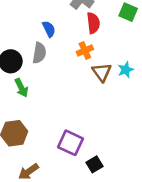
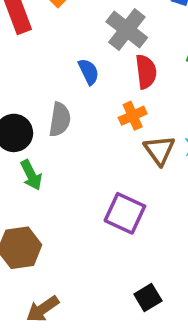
blue semicircle: (49, 29) -> (89, 72), moved
purple square: (71, 143) -> (125, 213), moved

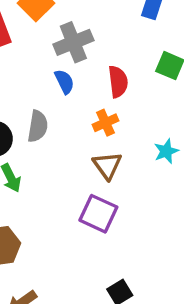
gray cross: (127, 30) -> (73, 42), moved, turned 30
brown triangle: (159, 150) -> (107, 166), moved

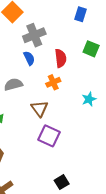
gray semicircle: (38, 126) -> (13, 84), turned -114
brown triangle: (107, 166) -> (40, 109), moved

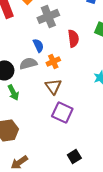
blue semicircle: (29, 58) -> (38, 45), moved
orange cross: (53, 82) -> (53, 61), moved

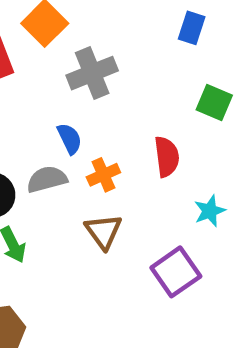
red semicircle: (73, 38) -> (167, 157), moved
purple square: (62, 112) -> (176, 272), moved, turned 30

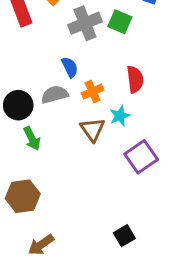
green square: (214, 102) -> (120, 22), moved
cyan star: (210, 211) -> (120, 116), moved

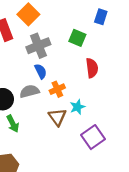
gray cross: (85, 23) -> (38, 46), moved
red semicircle: (135, 79) -> (92, 68), moved

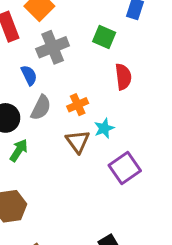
blue semicircle: (41, 71) -> (29, 75), moved
gray semicircle: (29, 91) -> (41, 108), turned 132
green arrow: (13, 124) -> (19, 150), turned -120

